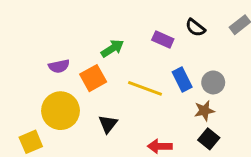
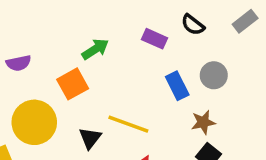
purple semicircle: (59, 66) -> (19, 63), moved
gray circle: (213, 82) -> (214, 75), moved
yellow line: (145, 88) -> (128, 124), moved

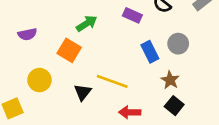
orange square: (73, 84) -> (69, 50), turned -30
yellow circle: (34, 122) -> (39, 80), size x0.7
brown star: (203, 122) -> (170, 80), turned -30

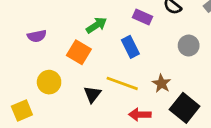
blue rectangle: (150, 52) -> (130, 47), moved
brown star: (170, 80) -> (162, 83), moved
black square: (174, 106) -> (185, 108), size x1.5

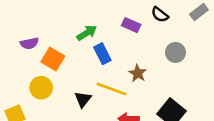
blue rectangle: (130, 47) -> (102, 54), moved
orange square: (79, 52) -> (53, 59), moved
brown star: (162, 83) -> (138, 73), moved

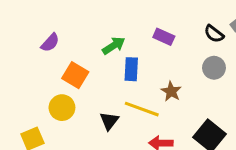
black semicircle: (160, 15) -> (214, 34), moved
purple semicircle: (29, 43) -> (50, 43), moved, turned -36
blue rectangle: (102, 54) -> (131, 69), turned 30

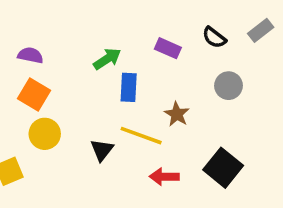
black semicircle: (214, 34) -> (214, 37), moved
purple semicircle: (50, 43) -> (30, 55), turned -120
orange square: (75, 75) -> (34, 95), moved

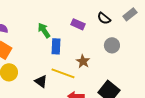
green arrow: (107, 59) -> (44, 30), turned -91
black triangle: (102, 150) -> (41, 81), turned -32

